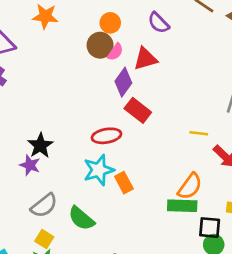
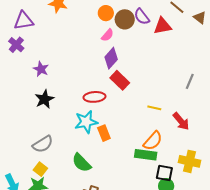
brown circle: (100, 45) -> (125, 19), moved
red triangle: (145, 59) -> (163, 26), moved
yellow line: (199, 133) -> (154, 108), moved
purple star: (30, 165) -> (41, 69), moved
green semicircle: (81, 218) -> (81, 163), moved

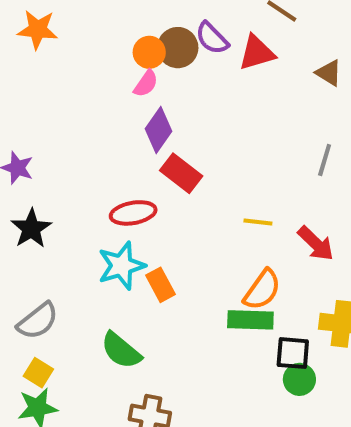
orange circle: (106, 13) -> (149, 52), moved
brown triangle: (200, 18) -> (329, 73), moved

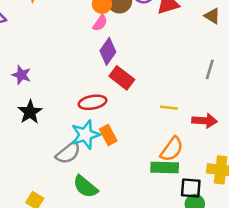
red arrow: (316, 244) -> (205, 121), turned -40
orange rectangle: (160, 285) -> (108, 135), moved
gray semicircle: (38, 321) -> (68, 153), moved

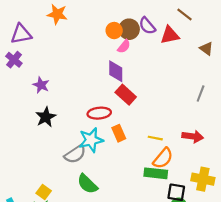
pink semicircle: (100, 23) -> (124, 46), moved
purple diamond: (108, 51) -> (116, 71), turned -40
yellow line: (169, 108) -> (155, 138), moved
orange rectangle: (108, 135) -> (119, 133), moved

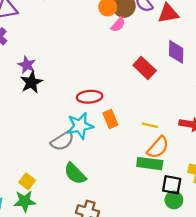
purple diamond: (116, 71) -> (176, 52), moved
red rectangle: (126, 95) -> (145, 68), moved
black star: (46, 117) -> (31, 82), moved

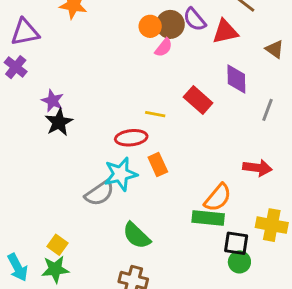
yellow line: (150, 125) -> (155, 114), moved
green semicircle: (75, 174) -> (137, 236), moved

